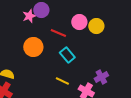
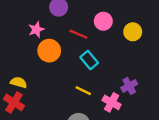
pink star: (29, 16) -> (36, 29), moved
yellow circle: (96, 26) -> (133, 32), moved

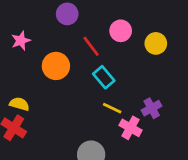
pink star: (36, 29) -> (21, 41), moved
red line: (79, 34) -> (91, 46), turned 30
yellow line: (83, 91) -> (112, 108), moved

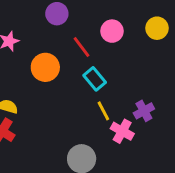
yellow circle: (156, 43) -> (157, 28), moved
yellow line: (112, 108) -> (103, 111), turned 36

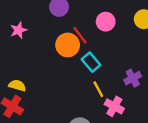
orange circle: (45, 67) -> (68, 45), moved
purple cross: (144, 111) -> (133, 78), moved

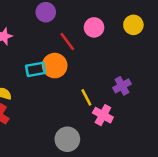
orange circle: (68, 45) -> (55, 66), moved
cyan rectangle: (91, 62) -> (36, 69), moved, turned -60

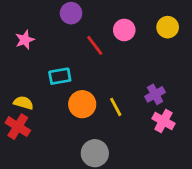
orange circle: (55, 66) -> (82, 104), moved
pink cross: (103, 115) -> (163, 121), moved

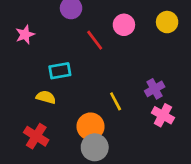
yellow semicircle: (23, 103) -> (46, 97), moved
orange circle: (82, 104) -> (91, 126), moved
red cross: (18, 127) -> (36, 136), moved

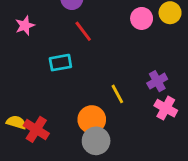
pink circle: (124, 25) -> (142, 18), moved
red line: (95, 40) -> (83, 31), moved
yellow semicircle: (46, 97) -> (16, 122), moved

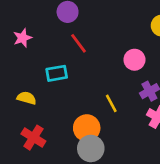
pink circle: (142, 18) -> (134, 60), moved
yellow semicircle: (16, 122) -> (27, 98), moved

